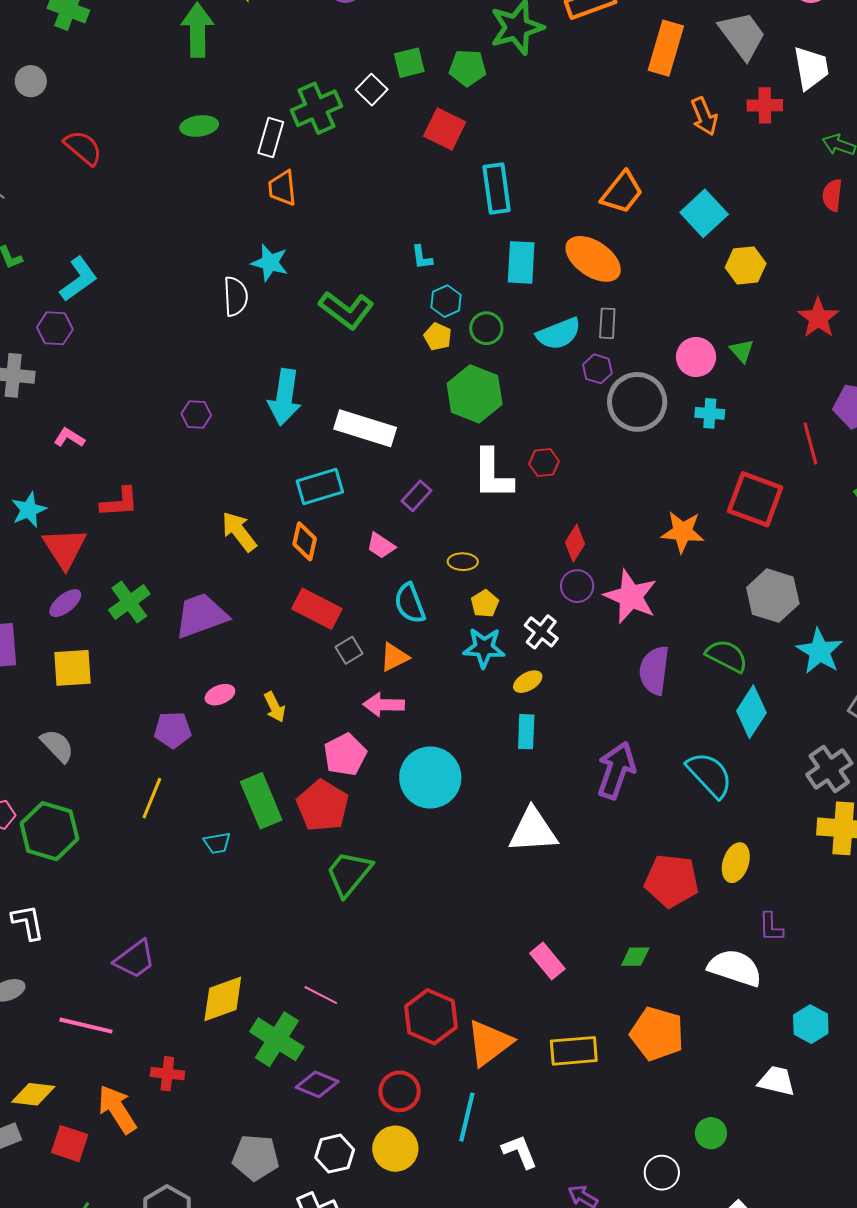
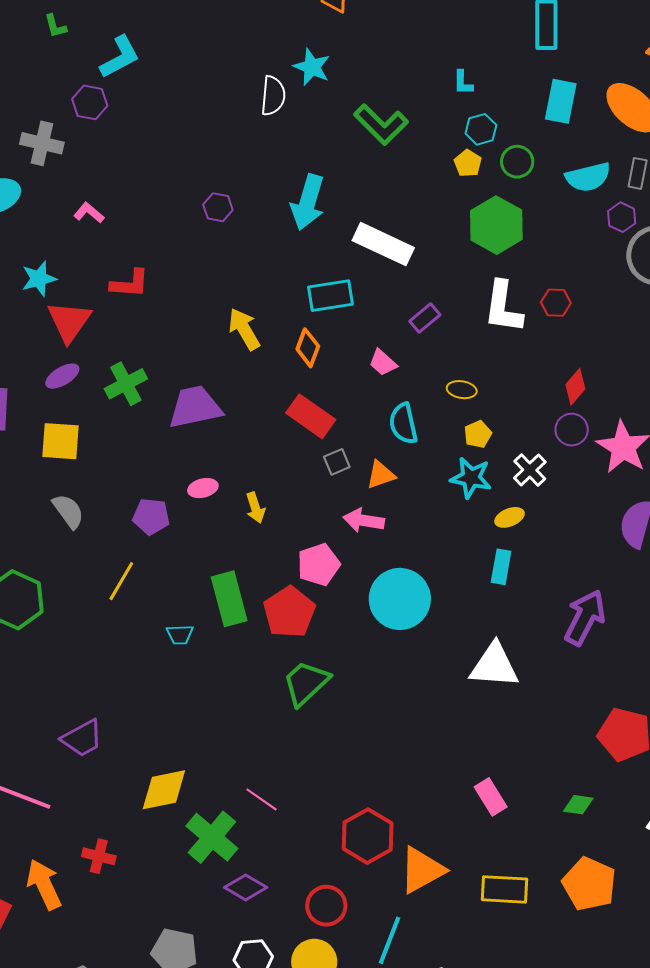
gray semicircle: (57, 746) -> (68, 511), moved

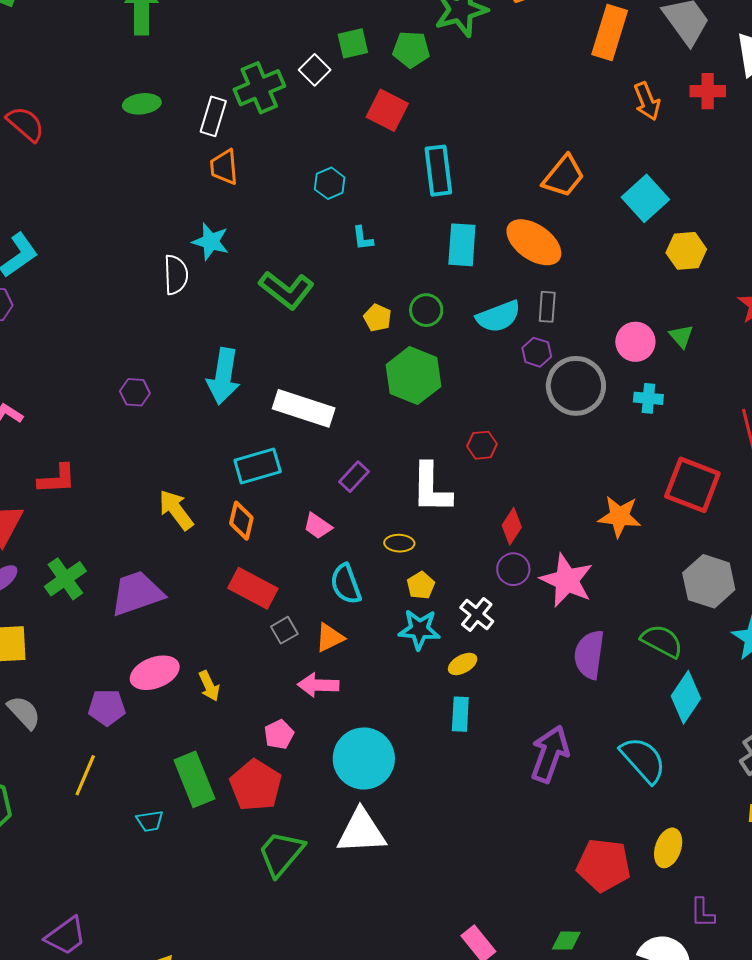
cyan hexagon: (481, 129) -> (330, 183), moved
white L-shape: (503, 307) -> (431, 488), moved
pink ellipse: (203, 488) -> (155, 673), size x1.6
pink pentagon: (319, 565) -> (279, 734), size x0.7
white triangle: (494, 666) -> (361, 832), moved

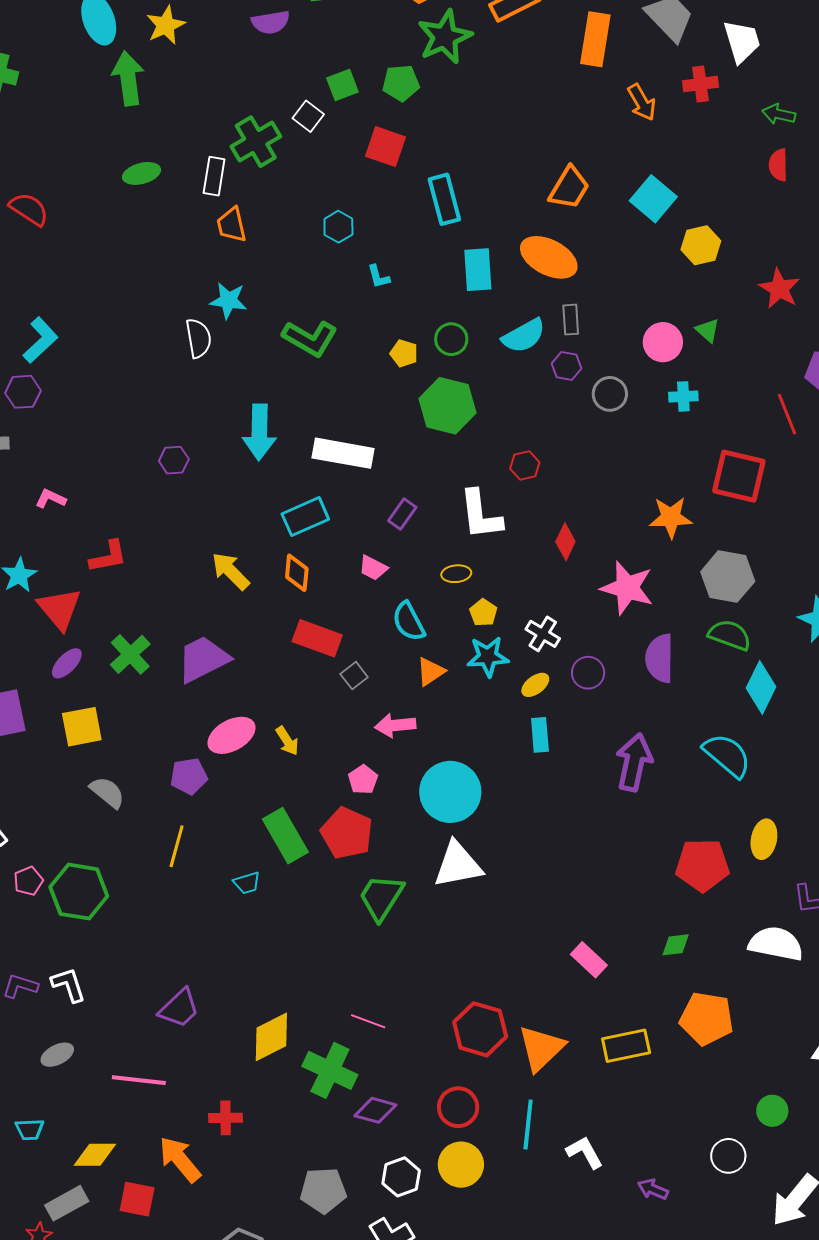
gray circle: (576, 386) -> (610, 394), size x0.6
purple circle: (513, 569) -> (588, 673), moved
gray hexagon: (709, 581) -> (728, 577), moved
orange triangle: (330, 638) -> (431, 672), moved

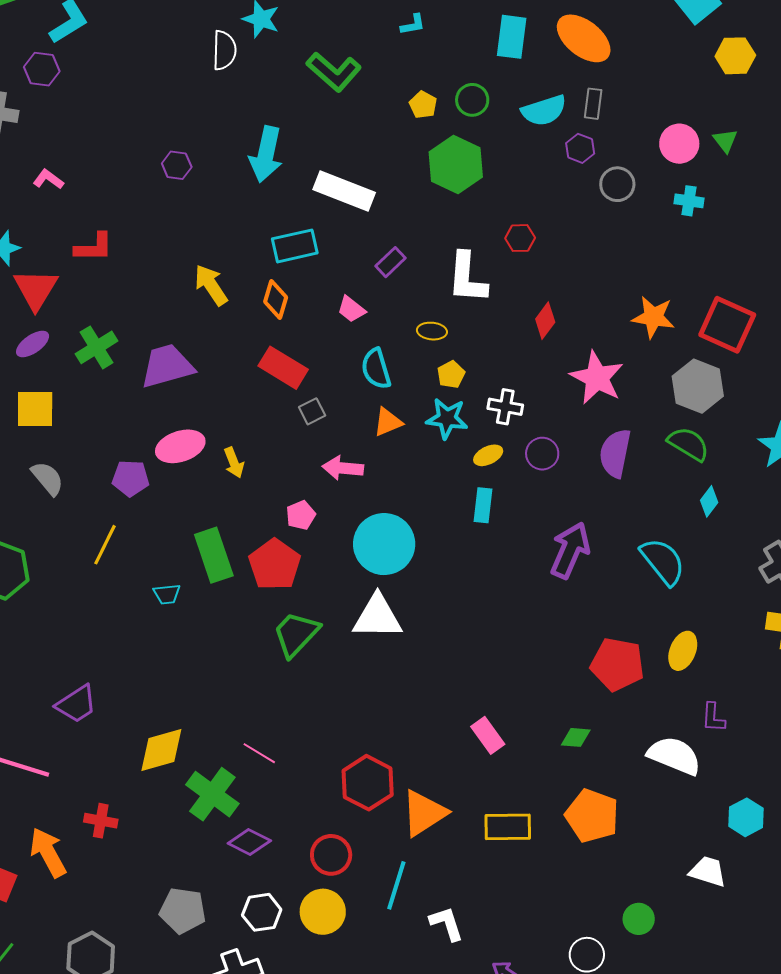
cyan L-shape: (379, 277) -> (413, 25), turned -96
red square: (739, 476) -> (727, 325), moved
white cross: (543, 634) -> (505, 407), turned -32
cyan diamond: (761, 687) -> (709, 501), size x0.6

